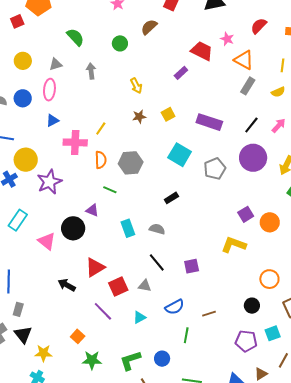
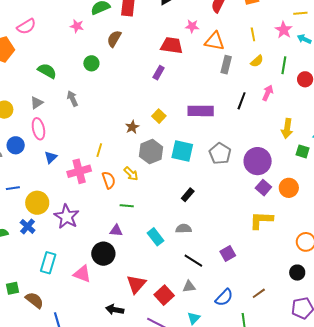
yellow arrow: (136, 86) -> (131, 174), moved
purple circle: (253, 158) -> (258, 161), moved
gray hexagon: (131, 163) -> (151, 152), moved

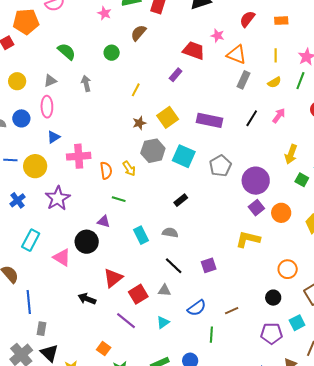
green line: (284, 65) -> (300, 81), moved
yellow square: (159, 116) -> (168, 117), size x1.5
yellow line: (99, 150) -> (136, 90), moved
yellow circle: (37, 203) -> (35, 166), moved

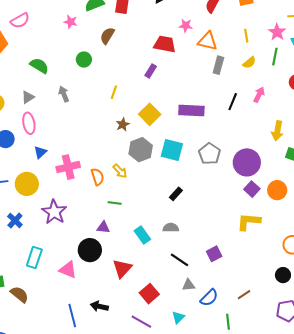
red triangle: (113, 278) -> (122, 268), moved
gray triangle: (164, 290) -> (189, 285), moved
blue line: (29, 302) -> (72, 316), moved

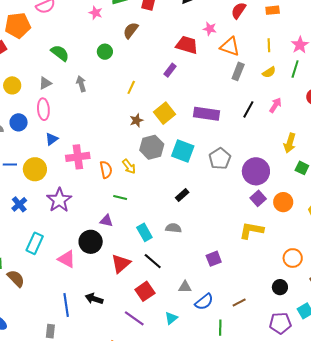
black line: (180, 260) -> (153, 261), moved

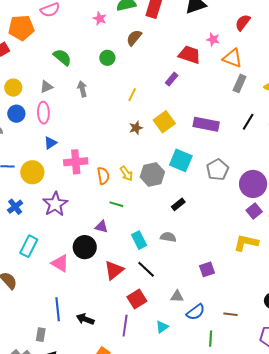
blue circle: (19, 122) -> (16, 114), moved
gray hexagon: (152, 147) -> (152, 174), moved
black arrow: (94, 299) -> (85, 319), moved
brown line: (239, 302) -> (230, 314), turned 32
purple line: (134, 318) -> (125, 326), turned 60

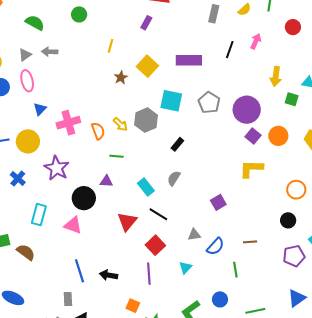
gray arrow: (82, 89) -> (50, 52), moved, turned -63
gray semicircle: (168, 237) -> (174, 178), turned -56
black circle: (85, 247) -> (84, 198), moved

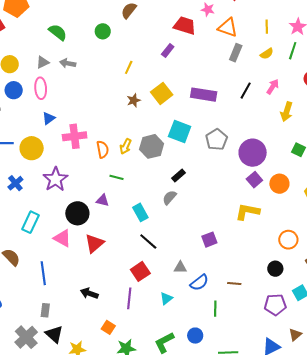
yellow arrow: (276, 77) -> (287, 112), moved
yellow arrow: (120, 124) -> (126, 146), turned 63
gray semicircle: (174, 178) -> (169, 197), moved
red triangle: (127, 221) -> (94, 243), moved
blue line: (80, 271) -> (43, 273), moved

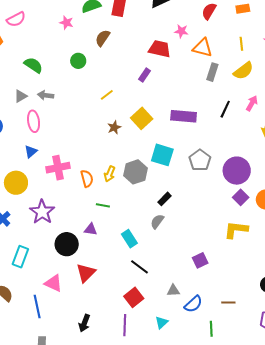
yellow semicircle: (267, 54) -> (243, 71), size x1.5
yellow line: (129, 67) -> (107, 95), turned 32
pink ellipse: (41, 88) -> (34, 121), moved
pink triangle: (62, 238) -> (53, 283), moved
black arrow: (89, 293) -> (84, 323), turned -84

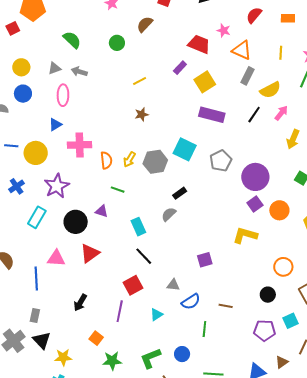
yellow semicircle: (243, 71) -> (270, 90), moved
yellow square: (142, 118) -> (205, 82), moved
cyan rectangle: (20, 257) -> (37, 217), moved
pink triangle: (53, 283) -> (56, 258), turned -30

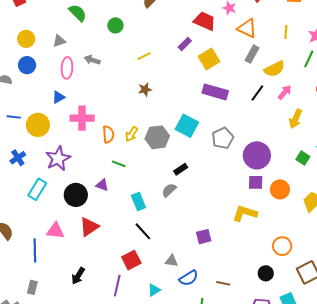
green circle: (117, 43) -> (115, 25), moved
gray arrow: (79, 72) -> (92, 60), moved
purple square: (255, 204) -> (256, 182), turned 35

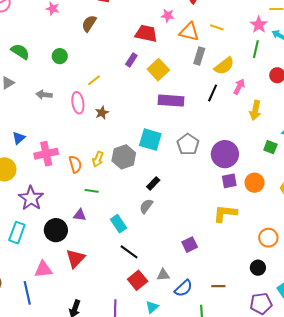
yellow line: (286, 32) -> (217, 27), moved, turned -64
pink ellipse: (67, 68) -> (78, 103), moved
red square: (131, 260) -> (138, 280), moved

